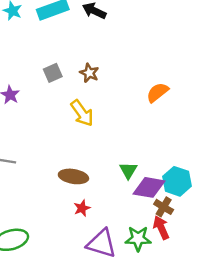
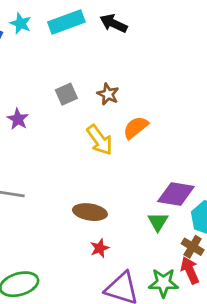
orange semicircle: (158, 92) -> (136, 127), moved
green triangle: (128, 170) -> (158, 222), moved
purple diamond: (149, 187) -> (176, 194), moved

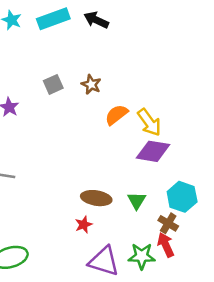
yellow arrow: (100, 140) -> (149, 122), moved
purple diamond: (176, 194) -> (153, 151), moved
brown ellipse: (90, 212) -> (96, 198), moved

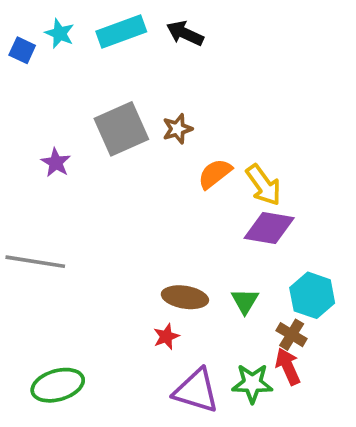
gray square: (53, 84) -> (121, 129), size x1.8
brown star: (91, 84) -> (177, 129), turned 30

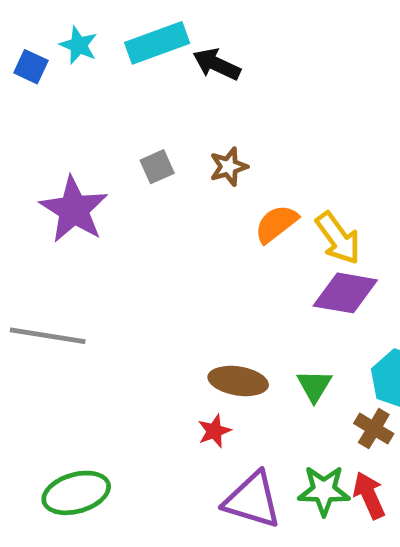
black arrow: (185, 33) -> (217, 64), moved
gray square: (121, 129) -> (157, 167), size x0.5
purple star: (56, 163) -> (74, 210), size x1.8
red arrow: (288, 366) -> (369, 495), moved

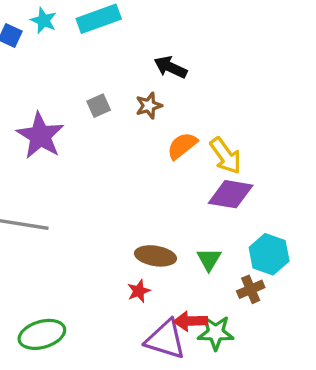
black arrow: (217, 64) -> (171, 67), moved
brown cross: (374, 429) -> (251, 289), turned 36
red arrow: (369, 495) -> (191, 321), moved, turned -68

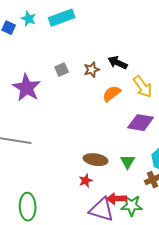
black arrow: (171, 67) -> (118, 63), moved
yellow arrow: (226, 156) -> (143, 87), moved
green ellipse: (42, 334) -> (28, 207), turned -76

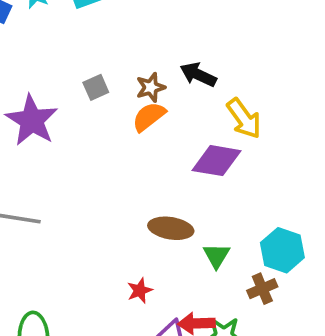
orange semicircle: (112, 94) -> (149, 117), moved
purple diamond: (141, 123) -> (217, 161), moved
brown ellipse: (96, 160) -> (171, 228), moved

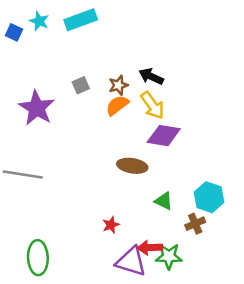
yellow arrow: (244, 118) -> (152, 105), moved
brown ellipse: (171, 228) -> (132, 166), moved
green triangle: (217, 256) -> (164, 201), turned -36

